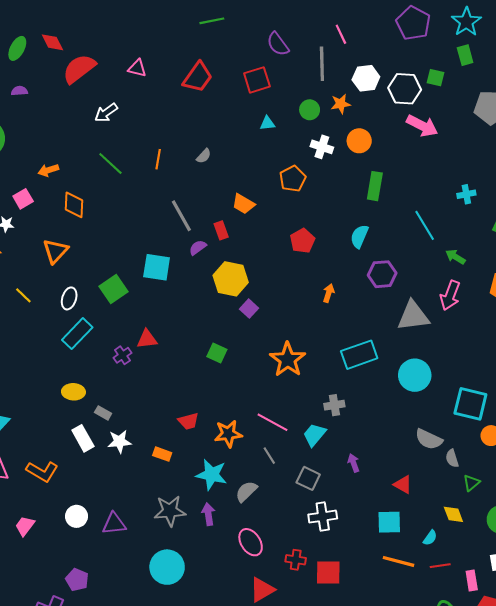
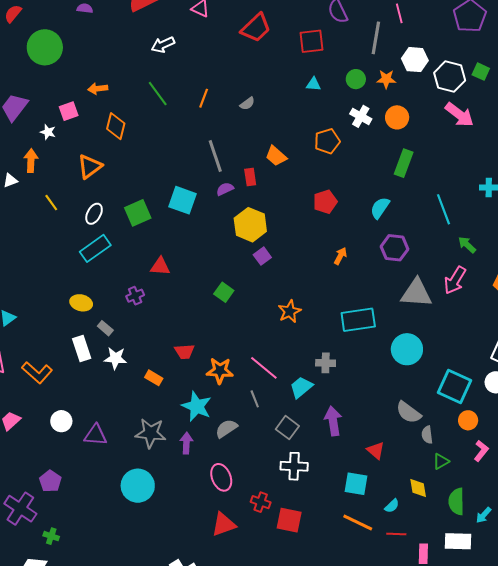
purple cross: (122, 355) -> (135, 296), moved
orange star: (288, 360) -> (290, 311), size x0.7
purple arrow: (354, 463) -> (333, 421), size x1.6

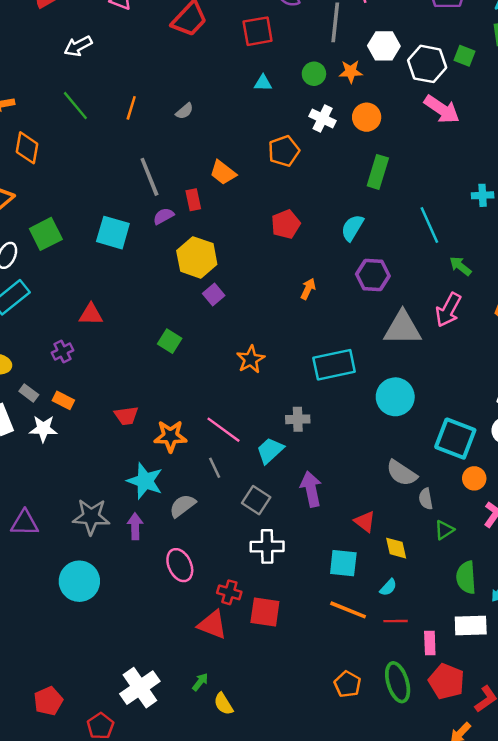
green square: (138, 213) -> (46, 234), moved
orange rectangle: (154, 378) -> (63, 400), moved
yellow diamond: (418, 488) -> (396, 548), moved
red triangle: (224, 524) -> (212, 625), moved, turned 44

